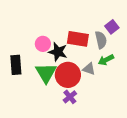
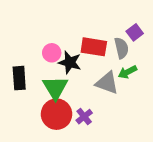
gray triangle: (89, 69) -> (107, 83), size x1.5
red circle: (68, 75) -> (57, 114), moved

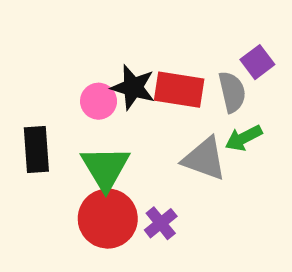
black star: (70, 62) -> (133, 87), moved

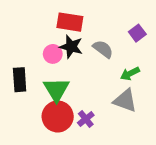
red rectangle: (179, 90) -> (70, 22), moved
gray semicircle: (232, 92) -> (103, 49), moved, turned -40
gray triangle: (204, 159) -> (125, 101), moved

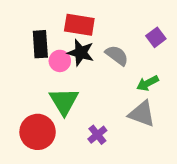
black rectangle: (20, 80) -> (40, 44), moved
red circle: (58, 116) -> (38, 132), moved

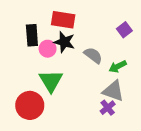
gray semicircle: (117, 55) -> (93, 55), moved
purple cross: (97, 135) -> (108, 108), moved

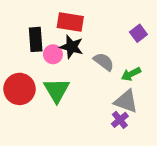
red circle: (30, 105) -> (20, 89), moved

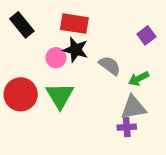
black rectangle: (36, 39) -> (22, 25), moved, turned -35
gray triangle: (126, 101) -> (133, 107), turned -30
purple cross: (120, 120) -> (127, 127), turned 35

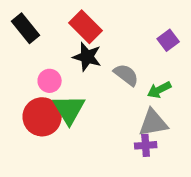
red rectangle: (74, 24) -> (86, 27), turned 36
pink circle: (56, 58) -> (50, 81), moved
red circle: (21, 94) -> (42, 117), moved

